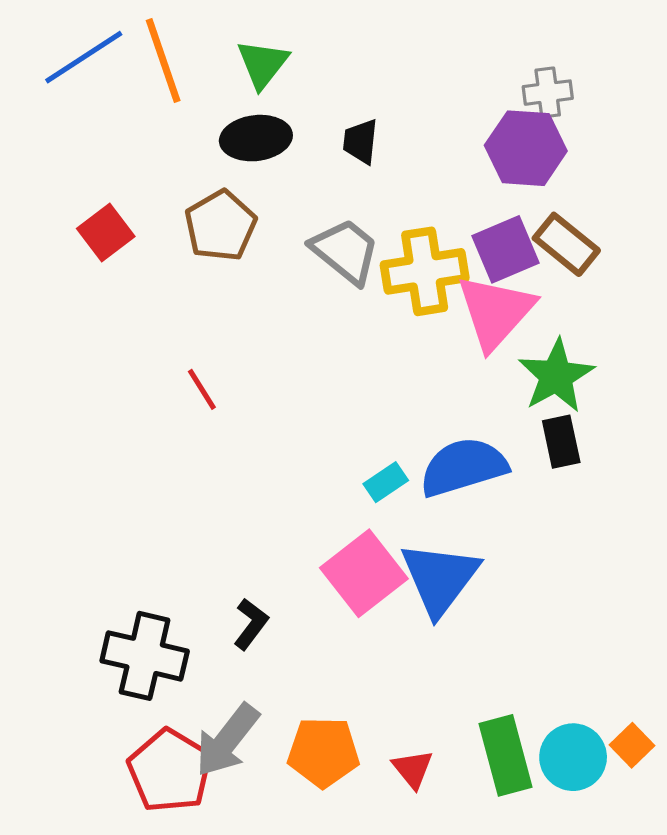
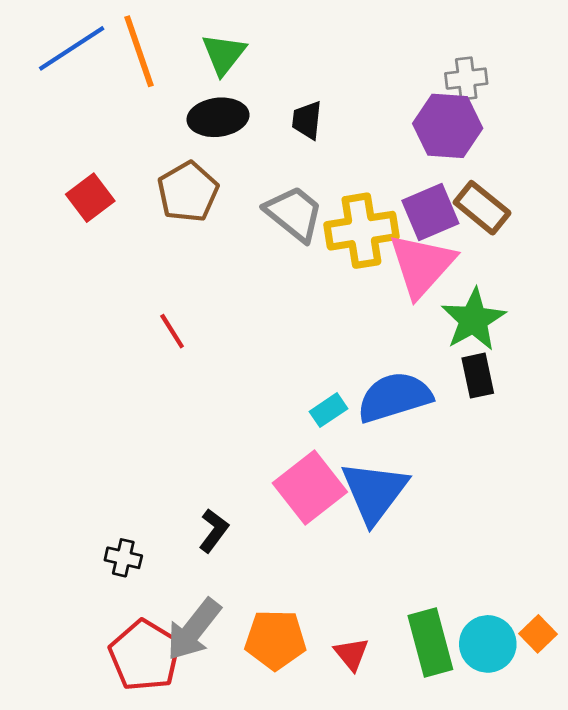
black cross: (145, 656) -> (123, 558), size x0.5

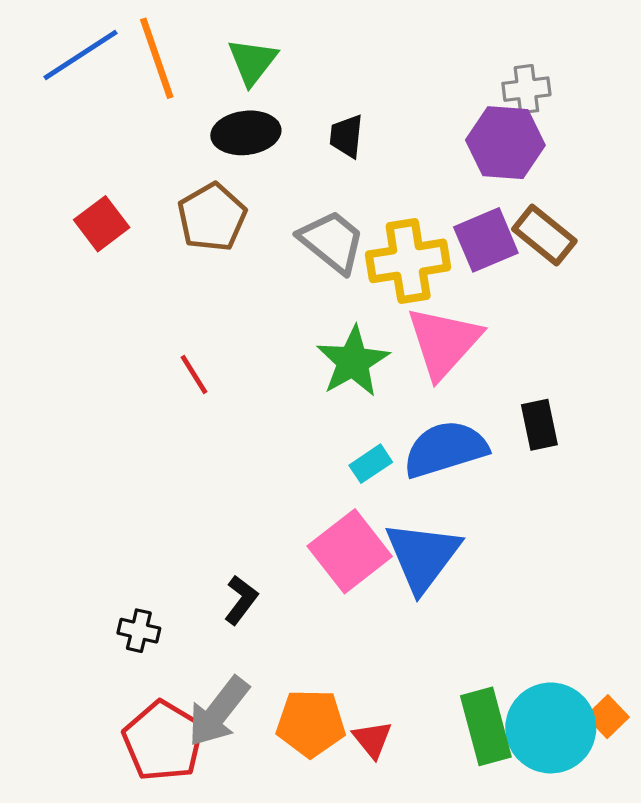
pink triangle: (422, 265) -> (444, 342), moved
green star: (473, 320) -> (353, 362), moved
cyan circle: (488, 644) -> (551, 728), size x1.4
red triangle: (351, 654) -> (372, 739), moved

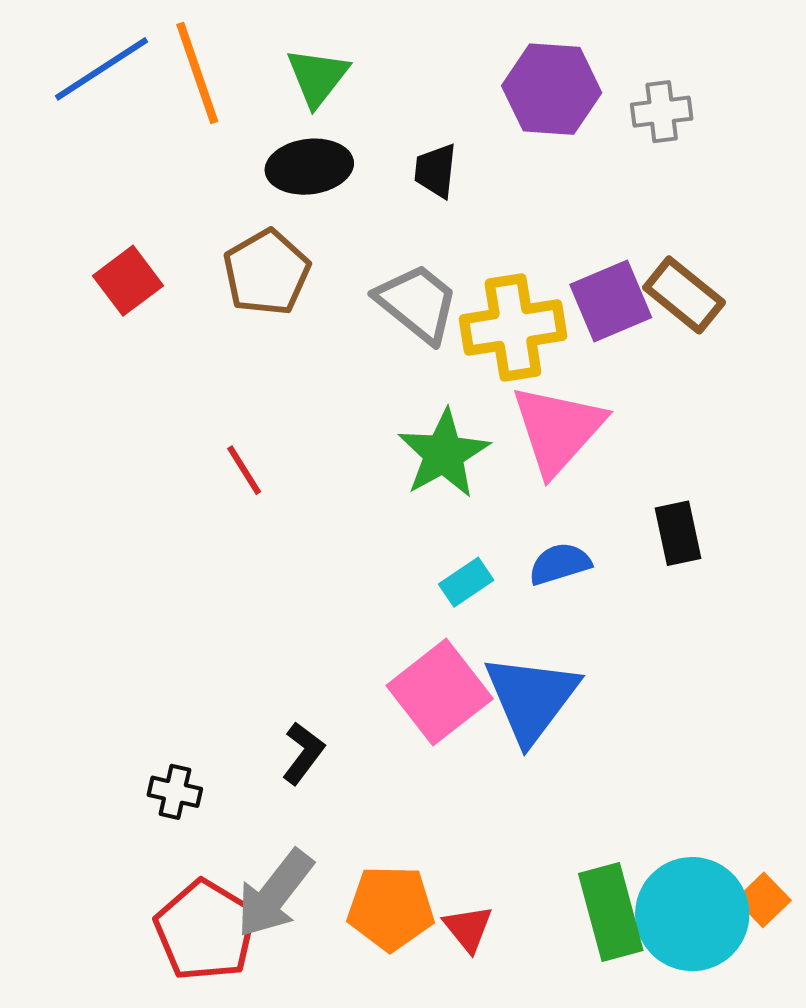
purple hexagon: (505, 143) -> (552, 89), moved
blue semicircle: (445, 449) -> (560, 564), size x0.6

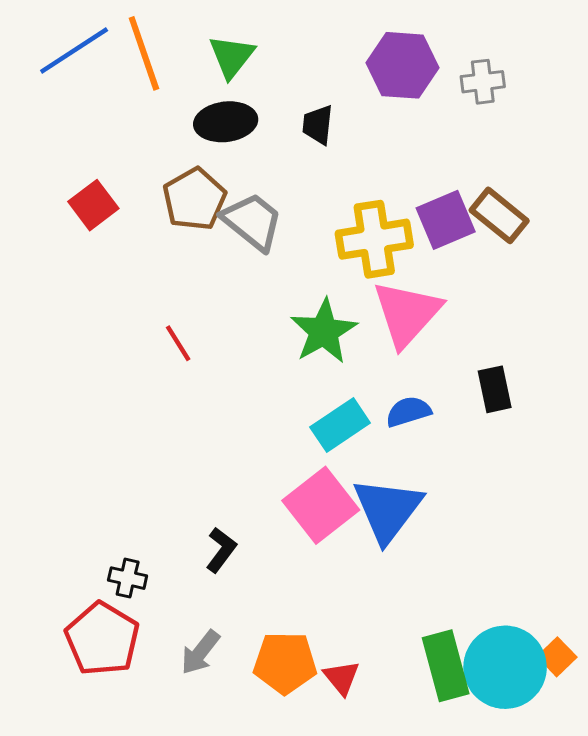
gray trapezoid: (417, 303) -> (252, 221), moved
cyan rectangle: (466, 582) -> (340, 425), size x1.5
gray arrow: (275, 894) -> (200, 652), size x0.7
red pentagon: (205, 930) -> (102, 639), moved

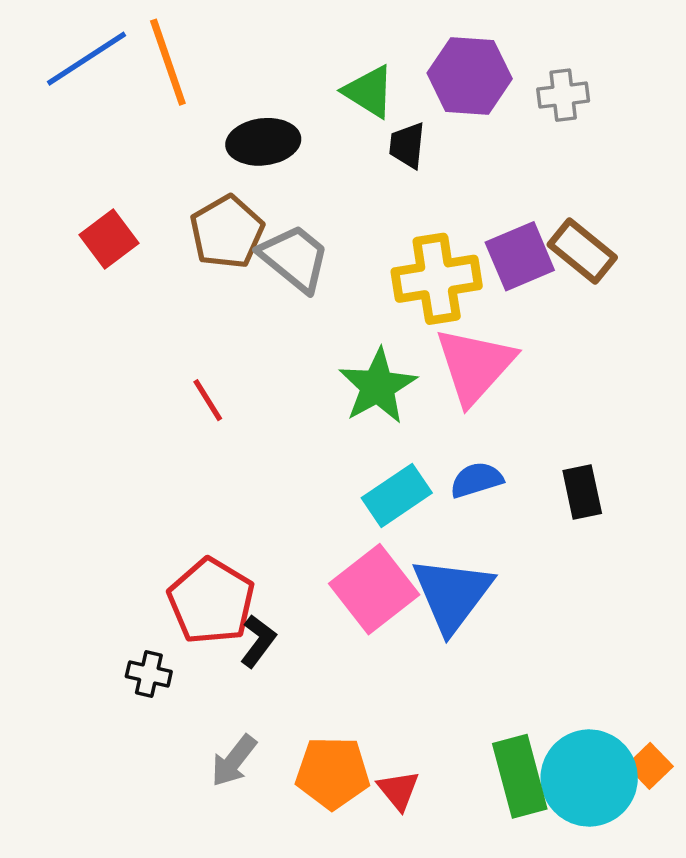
green triangle: (232, 56) -> (369, 92), moved, turned -36
black trapezoid: (318, 125) -> (407, 145), moved
black rectangle: (495, 389) -> (582, 492), moved
red pentagon: (102, 639) -> (211, 601), moved

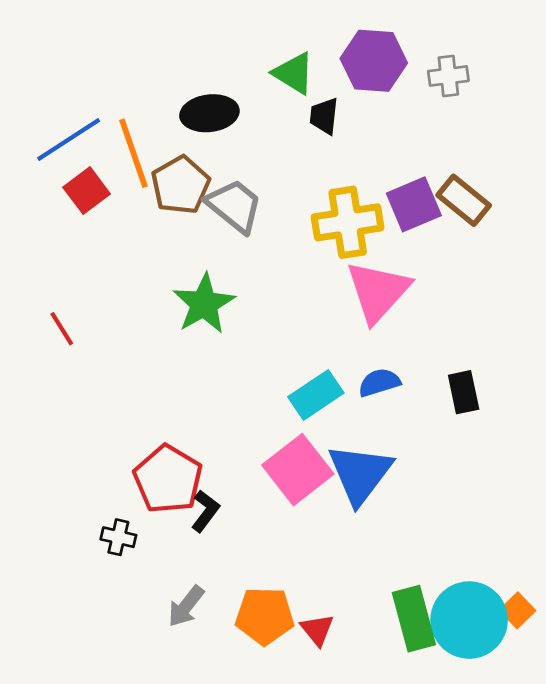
blue line: (86, 59) -> (69, 139), moved
orange line: (168, 62) -> (134, 153), moved
green star: (378, 386) -> (204, 304), moved
red line: (208, 400) -> (62, 329), moved

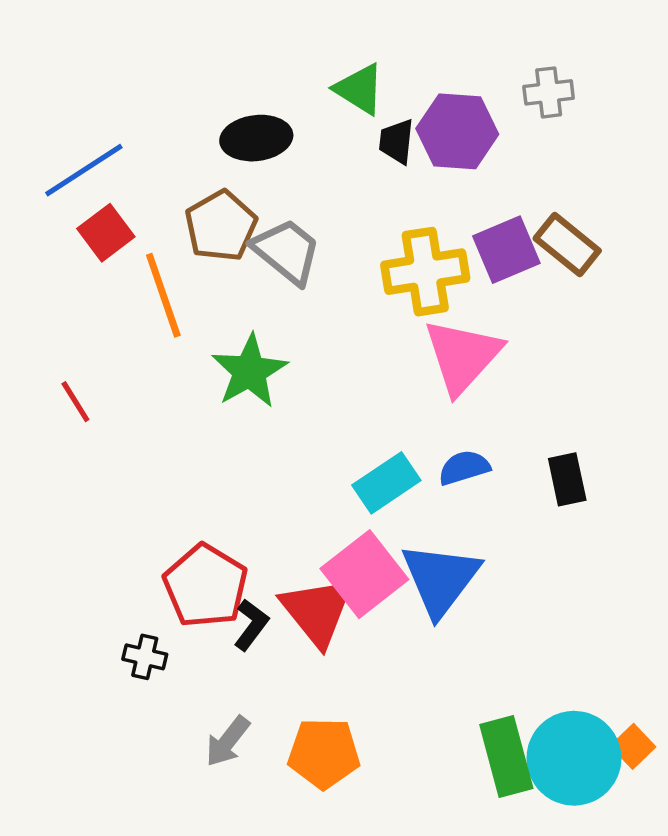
purple hexagon: (374, 61) -> (457, 131), moved
orange line: (134, 153) -> (163, 295), moved
red triangle: (317, 630) -> (317, 611), moved, size x1.8

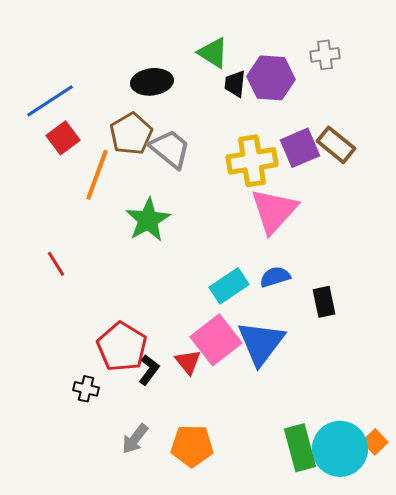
orange line: (163, 295) -> (97, 175), turned 39
red line: (75, 402) -> (56, 264), moved
black rectangle: (567, 479) -> (324, 302), moved
red triangle: (317, 611) -> (188, 362), size x0.6

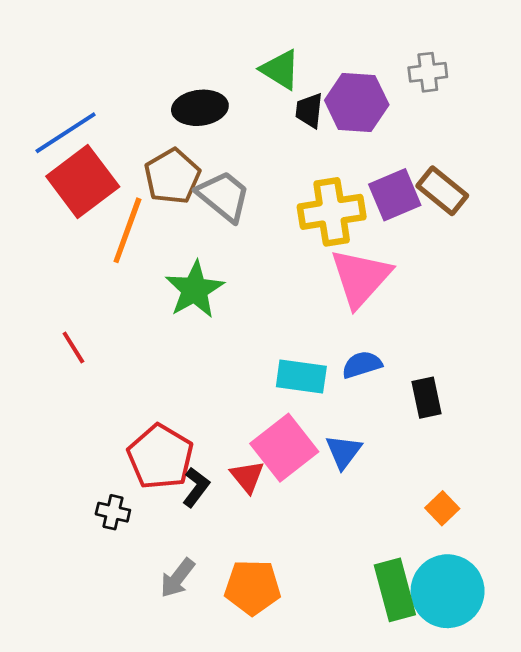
red square: (63, 138) -> (83, 182), size x1.6
cyan rectangle: (229, 286) -> (301, 377), turned 42
blue triangle: (261, 343) -> (343, 452), size x0.6
orange square: (375, 442) -> (442, 508), moved

